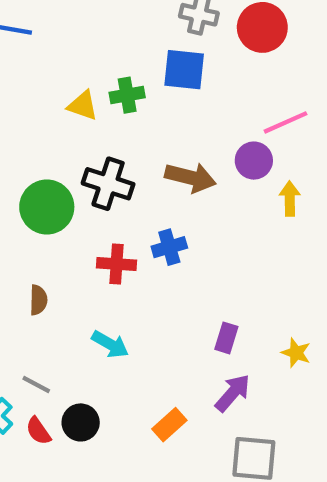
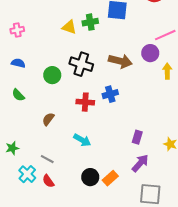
green circle: (47, 207) -> (52, 75), size x0.7
brown semicircle: (38, 300) -> (48, 119), turned -144
black circle: (81, 422) -> (90, 177), moved

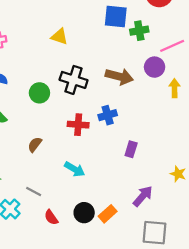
green cross: (90, 22) -> (139, 31), moved
purple rectangle: (137, 137) -> (131, 149), moved
red semicircle: (48, 181) -> (51, 217), moved

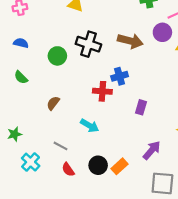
red cross: (78, 125) -> (102, 91), moved
gray line: (34, 191) -> (61, 146), moved

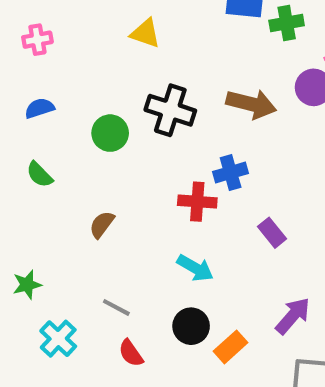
blue semicircle: (21, 43) -> (39, 108), turned -32
purple rectangle: (141, 107) -> (272, 233), turned -56
cyan arrow: (90, 126) -> (195, 268), moved
black circle: (98, 165) -> (191, 326), moved

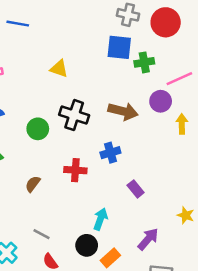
red cross: (197, 202) -> (75, 170), moved
cyan arrow: (195, 268) -> (100, 219), moved, turned -100

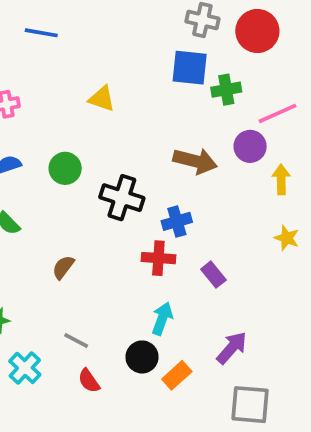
black cross: (74, 115) -> (122, 198), moved
green circle: (38, 129) -> (65, 168), moved
red cross: (75, 170) -> (158, 258), moved
yellow star: (186, 215) -> (287, 238), moved

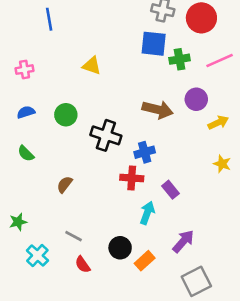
blue line: (41, 33) -> (49, 19), turned 70
pink line: (278, 113) -> (220, 61), moved
yellow arrow: (281, 179) -> (218, 122), turned 66
cyan arrow: (162, 319) -> (147, 213), moved
gray square: (250, 405) -> (196, 281), turned -32

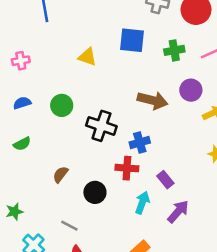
blue square: (154, 44) -> (132, 40), moved
green semicircle: (26, 153) -> (22, 144), turned -72
purple arrow: (183, 241) -> (178, 212), moved
black circle: (120, 248) -> (95, 192), moved

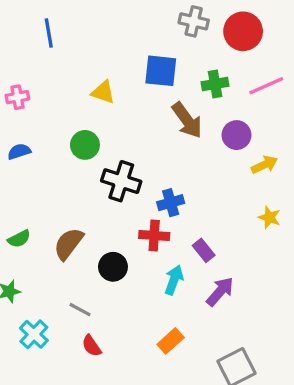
brown arrow: (153, 100) -> (187, 120), moved, turned 40
green circle: (62, 105) -> (85, 145), moved
green semicircle: (22, 144) -> (19, 239), moved
brown semicircle: (60, 174) -> (69, 244), size x1.5

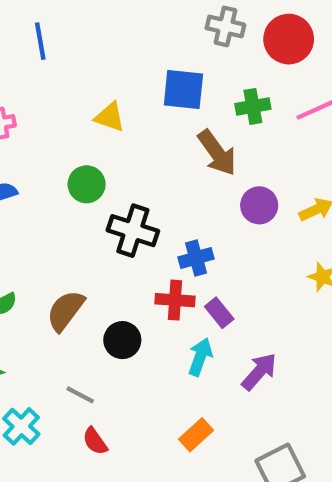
purple circle: (236, 135) -> (259, 205), moved
purple rectangle: (204, 250) -> (219, 313), moved

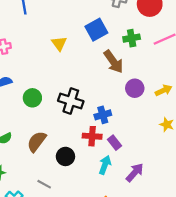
blue square: (183, 90) -> (96, 30), turned -35
yellow triangle: (110, 117) -> (59, 43), turned 35
green circle: (87, 184) -> (32, 98), moved

